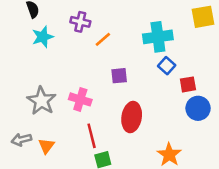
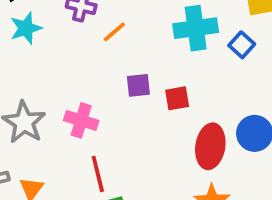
blue square: (167, 66) -> (242, 45), moved
red square: (188, 84) -> (177, 98), moved
red ellipse: (132, 117) -> (210, 146), moved

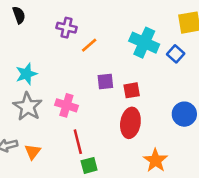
cyan star: (26, 28) -> (26, 74), moved
cyan cross: (196, 28) -> (144, 43), turned 32
red ellipse: (210, 146) -> (130, 123), moved

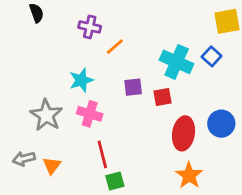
cyan cross: (144, 43) -> (177, 62), moved
cyan star: (26, 74) -> (81, 80), moved
red ellipse: (130, 123) -> (184, 133), moved

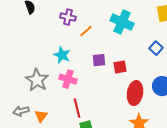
blue square: (212, 56) -> (156, 48), moved
cyan cross: (177, 62) -> (122, 22), moved
cyan star: (81, 80) -> (62, 55), turned -30

